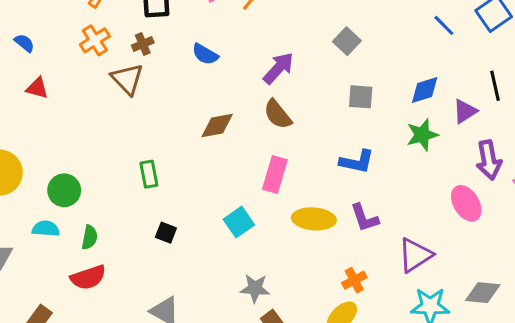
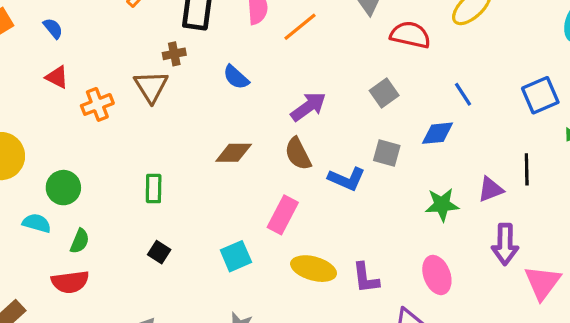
blue line: (444, 25) -> (463, 94), moved
orange cross: (95, 40) -> (97, 104), moved
blue diamond: (425, 90) -> (437, 133), moved
blue L-shape: (357, 162) -> (347, 179), moved
pink ellipse: (466, 203) -> (437, 275), moved

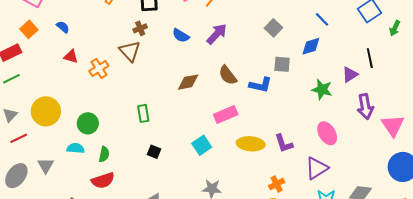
purple arrow: (308, 107) -> (217, 34), moved
green star: (442, 205) -> (322, 90), turned 30
pink rectangle: (283, 215) -> (226, 115), turned 50

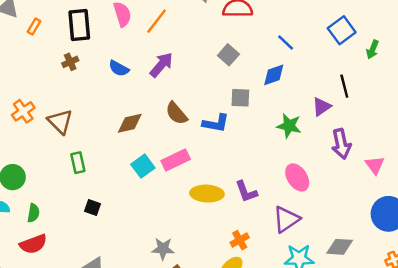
brown triangle: (130, 51) -> (60, 122), moved
pink triangle: (393, 126) -> (375, 165), size x0.7
cyan square: (202, 145) -> (143, 166), moved

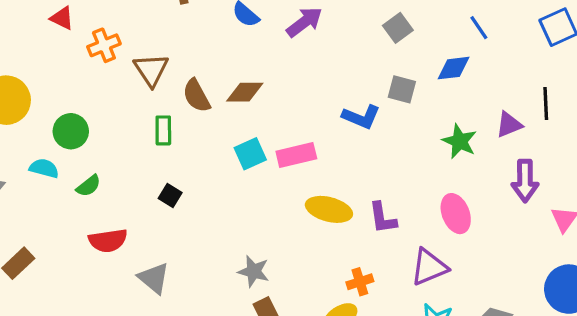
brown semicircle: (176, 113) -> (196, 96), moved
green semicircle: (33, 213) -> (89, 186), turned 30
red semicircle: (33, 244) -> (108, 241), moved

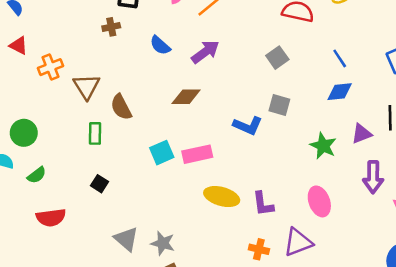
blue diamond: (453, 68) -> (340, 92), moved
brown diamond: (245, 92) -> (186, 97), moved
gray triangle: (154, 278) -> (126, 239), moved
orange cross: (360, 282) -> (259, 249), moved, turned 30

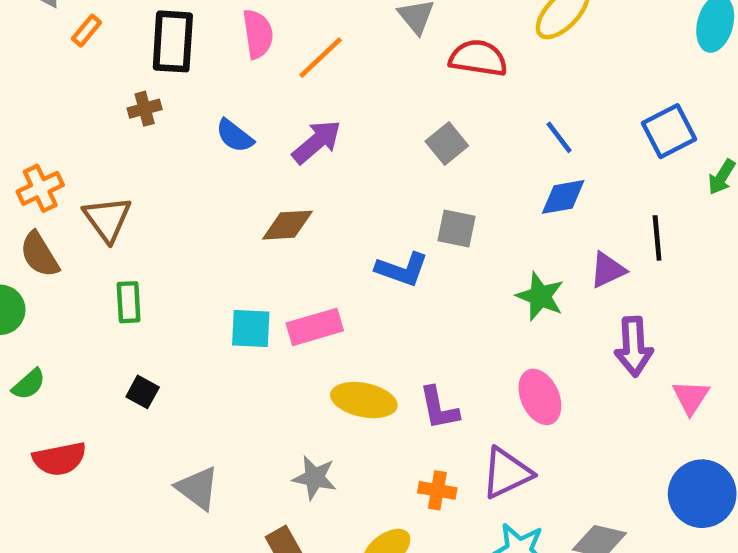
brown semicircle: (121, 107) -> (39, 255), moved
cyan square: (162, 153) -> (251, 328), turned 30
gray star: (163, 243) -> (315, 478), moved

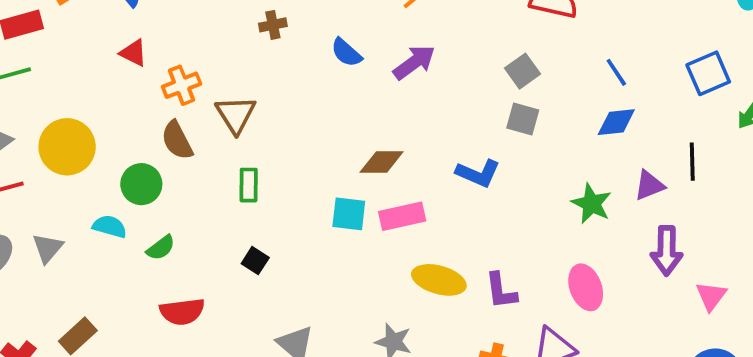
brown diamond: (288, 225) -> (382, 162), moved
gray square: (456, 228) -> (523, 119), moved

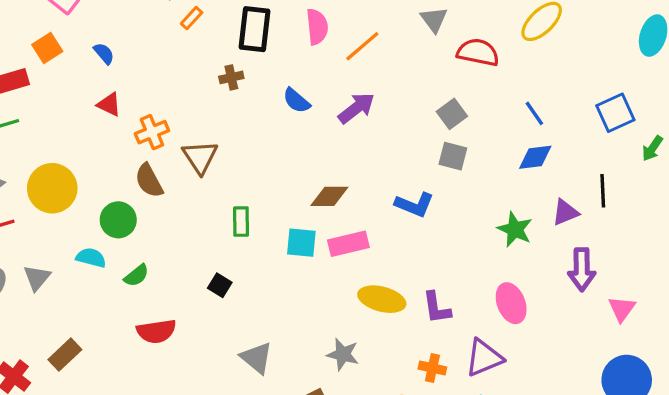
green rectangle: (249, 185) -> (241, 222), moved

